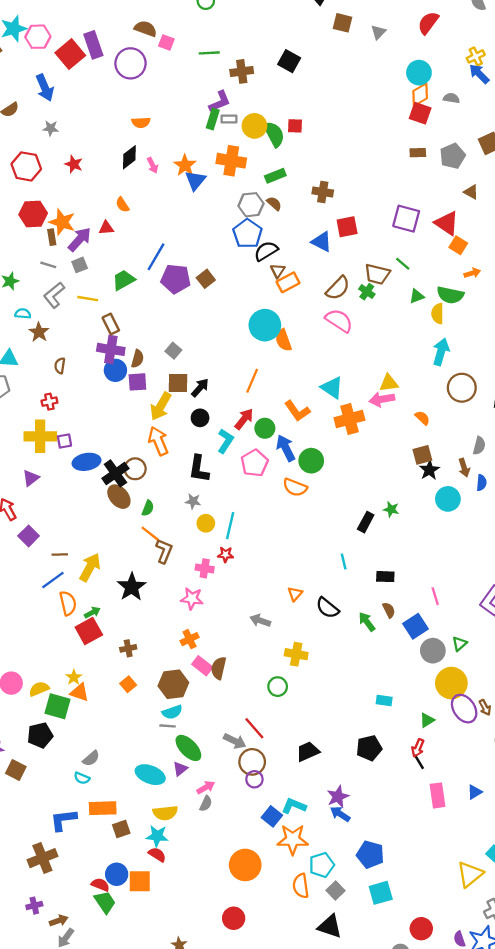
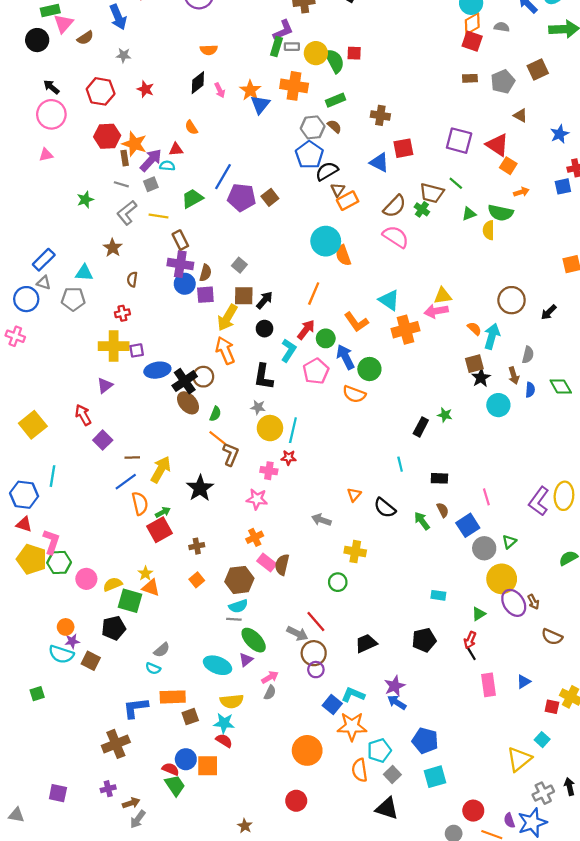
cyan semicircle: (23, 314) -> (167, 166), moved
cyan arrow: (441, 352) -> (492, 336), moved
yellow circle: (206, 523) -> (270, 428), size x1.5

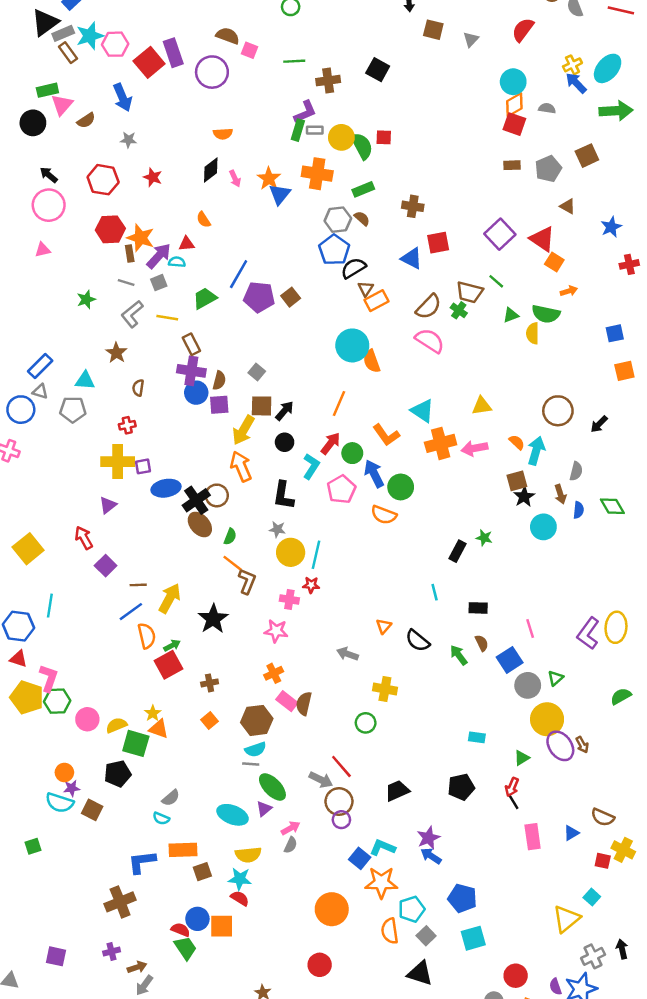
purple square: (459, 141) -> (500, 234), turned 32
blue square: (563, 186) -> (615, 333), moved
pink arrow: (436, 311) -> (474, 448), moved
brown semicircle: (552, 637) -> (603, 817), moved

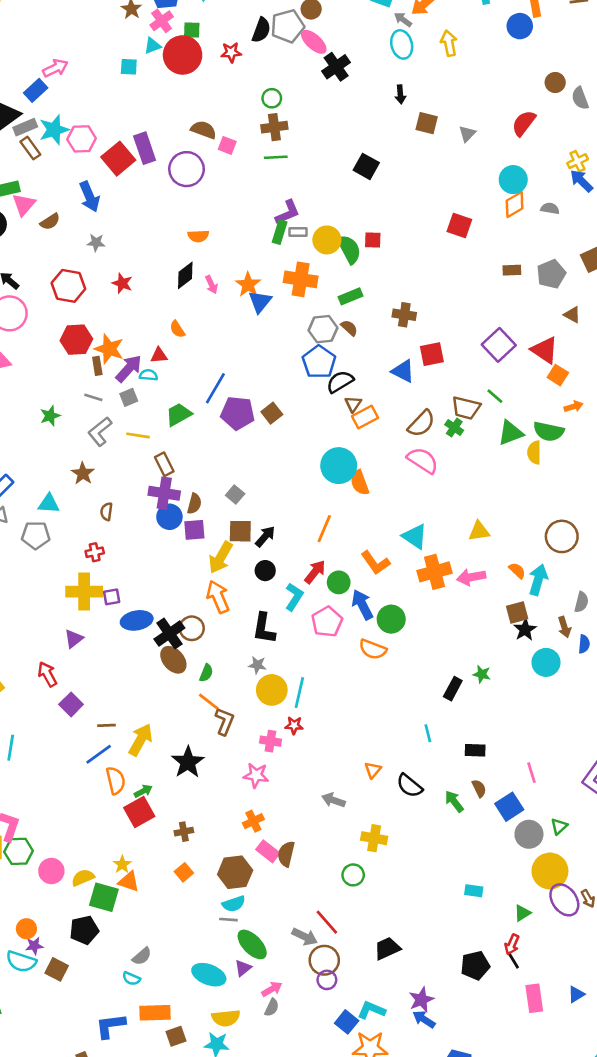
brown cross: (328, 81) -> (274, 127), moved
red square: (514, 124) -> (459, 226), moved
green triangle: (511, 315) -> (511, 433), size x1.5
black pentagon: (461, 787) -> (475, 965), moved

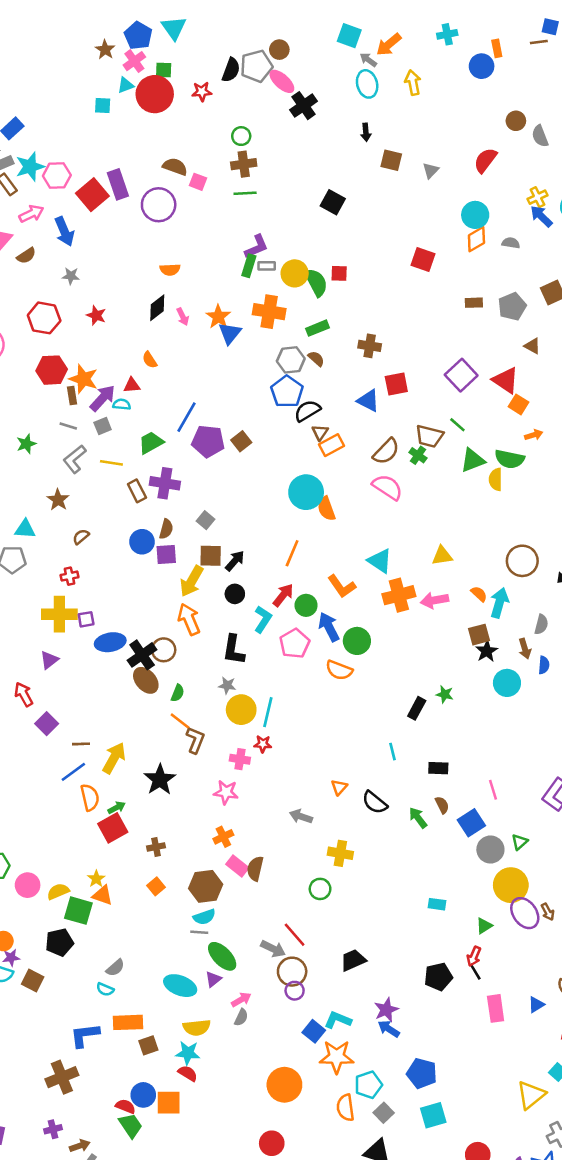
pink arrow: (55, 68) -> (31, 214), moved
purple cross: (164, 493) -> (165, 483), moved
brown semicircle: (106, 512) -> (81, 537), turned 42

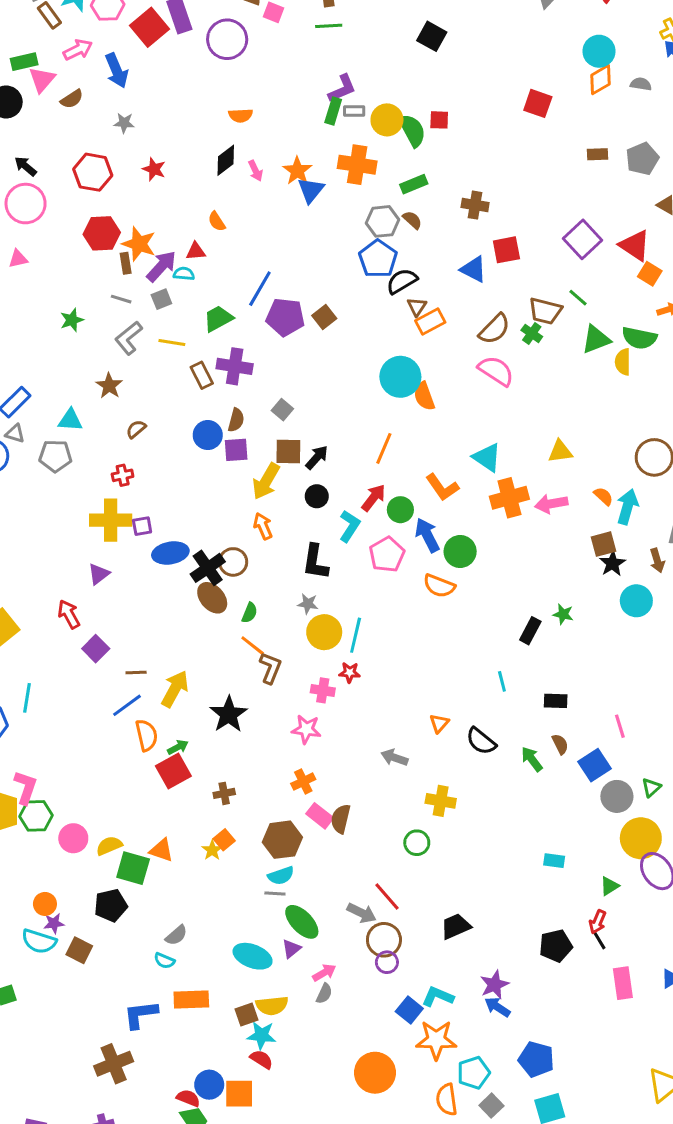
orange arrow: (189, 619) -> (263, 526), size x0.7
yellow star: (96, 879) -> (212, 850), moved
brown square: (148, 1045) -> (247, 1014), moved

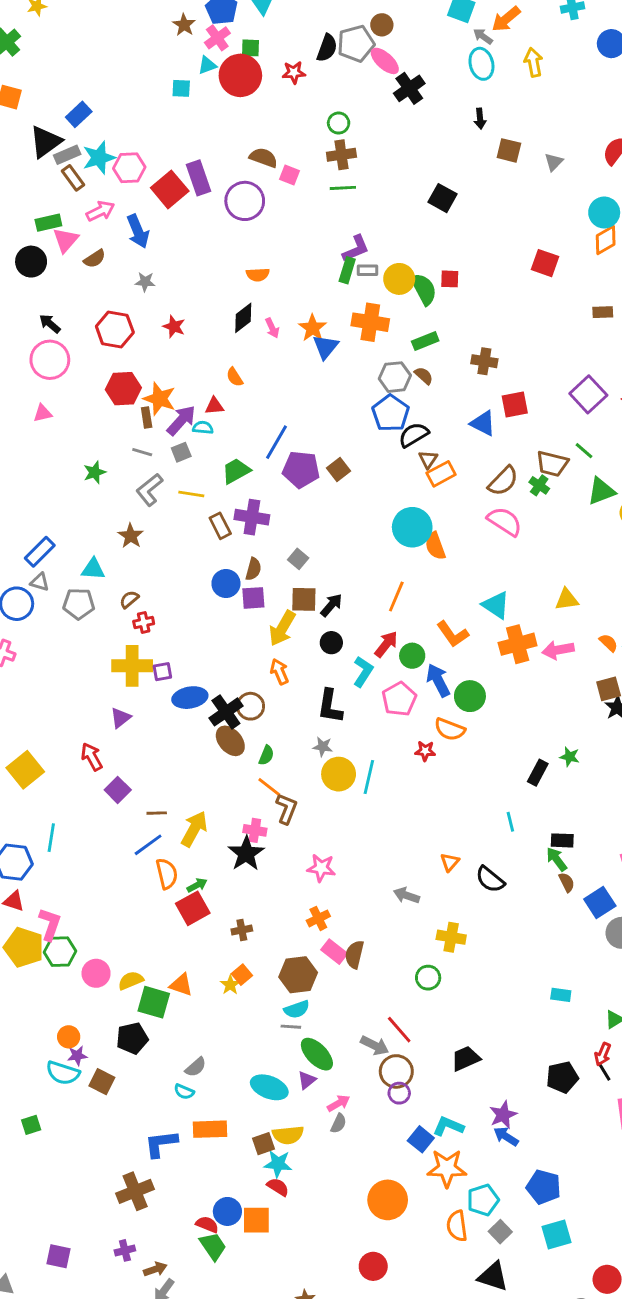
brown semicircle: (136, 429) -> (129, 599), moved
red star: (350, 672) -> (425, 751), moved
pink cross: (323, 690) -> (255, 830), moved
green arrow: (532, 759) -> (557, 859), moved

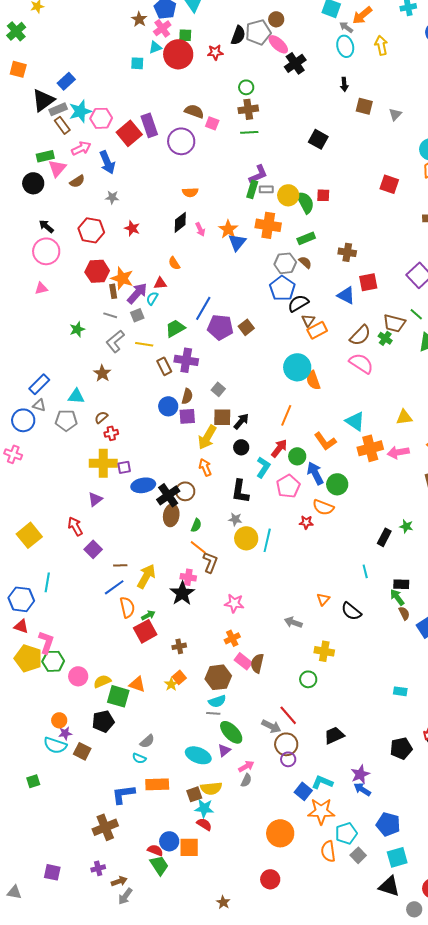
cyan semicircle: (203, 428) -> (152, 298), turned -64
brown ellipse: (230, 741) -> (171, 515), turned 50
black triangle: (493, 1276) -> (389, 886), moved

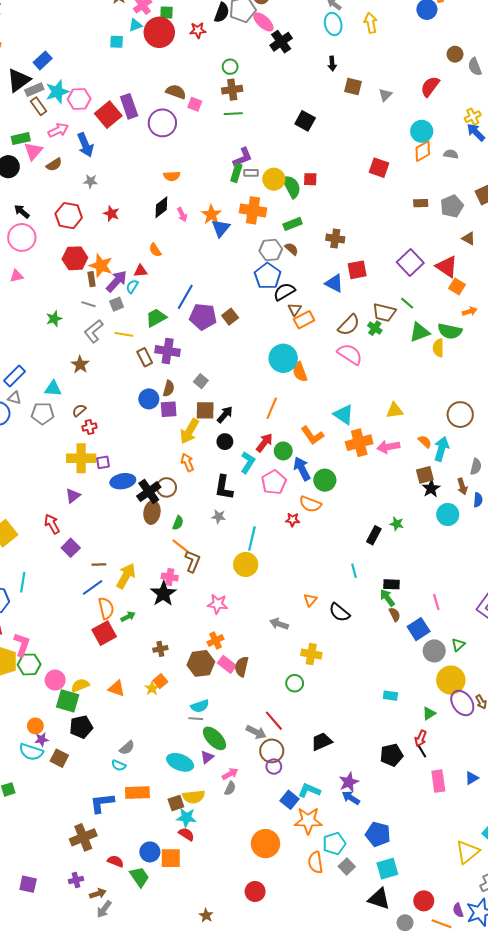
yellow circle: (246, 538) -> (246, 564), moved
red square: (145, 631) -> (104, 633), moved
brown hexagon: (218, 677) -> (201, 663), moved
green square: (118, 696) -> (68, 701), moved
red semicircle: (155, 850) -> (116, 861), moved

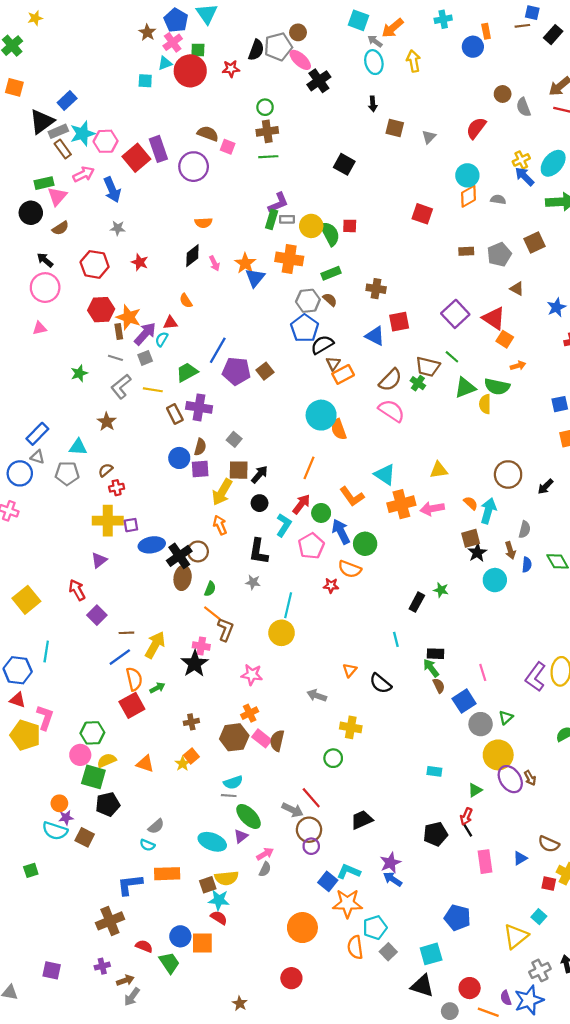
brown semicircle: (54, 165) -> (60, 228), moved
green hexagon: (29, 664) -> (92, 733), moved
blue pentagon: (378, 834) -> (457, 918), moved

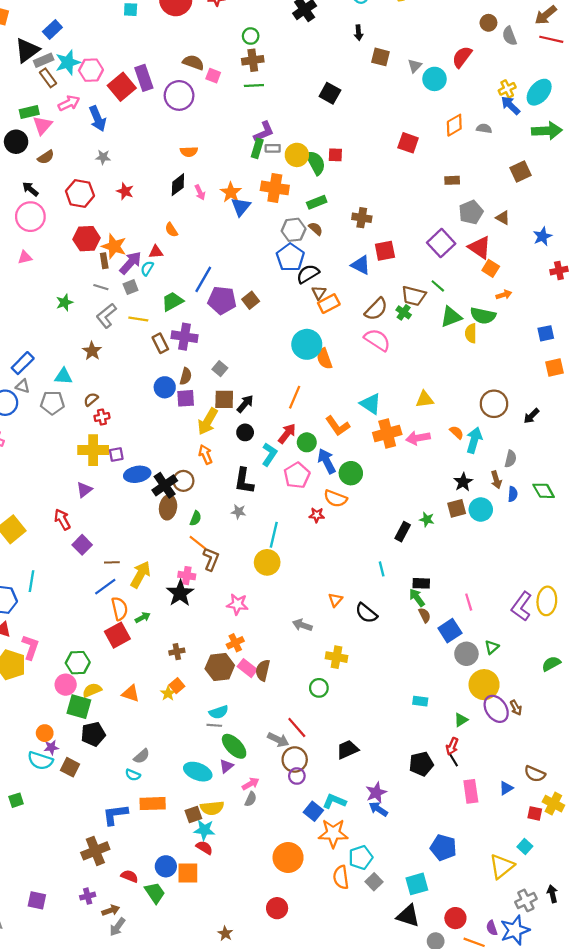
cyan circle: (467, 175) -> (435, 79), moved
gray pentagon: (499, 255) -> (471, 212), moved
brown square: (471, 538) -> (457, 508), moved

